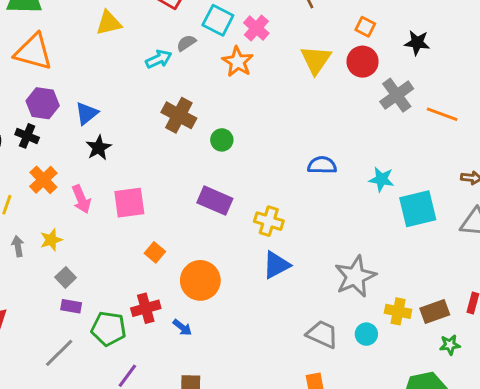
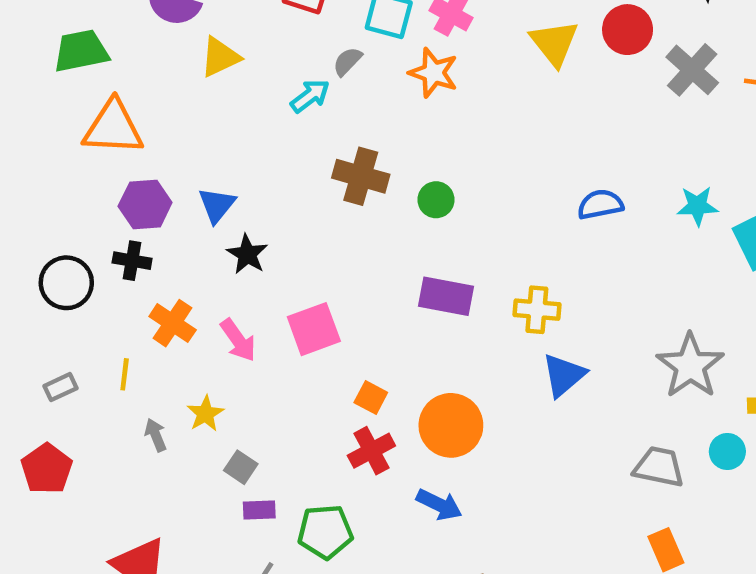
red cross: (146, 308) -> (371, 451), moved
blue arrow: (182, 327) -> (439, 505), size x1.4

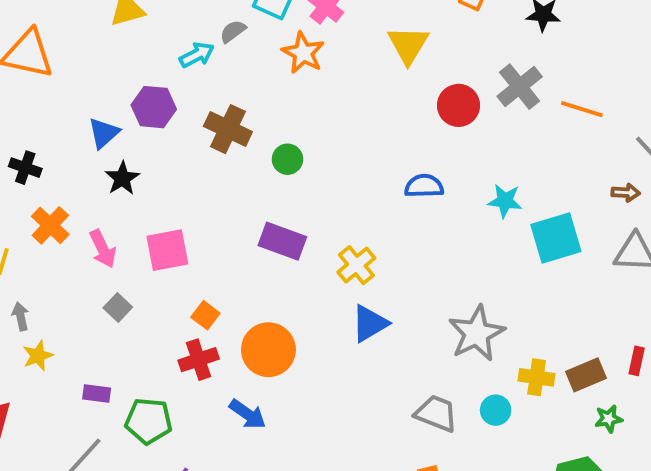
red circle: (628, 30) -> (458, 105), moved
purple hexagon: (145, 204) -> (154, 107), moved
yellow cross: (537, 310) -> (356, 265), turned 36
yellow star: (205, 414) -> (38, 356), moved
gray square: (241, 467) -> (118, 308), moved

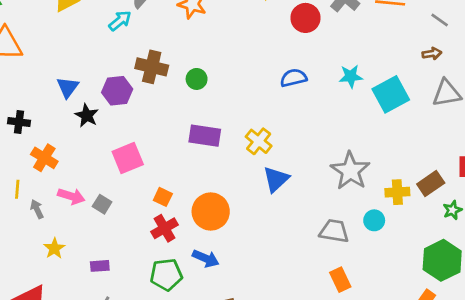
purple hexagon: (154, 107) -> (117, 91), moved
pink arrow: (103, 249) -> (71, 196), moved, turned -35
gray arrow: (21, 316) -> (37, 209), moved
green pentagon: (149, 421) -> (166, 275), moved

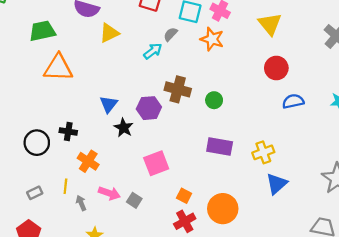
red circle: (305, 18) -> (276, 68), moved
yellow cross: (259, 141) -> (263, 152), turned 30

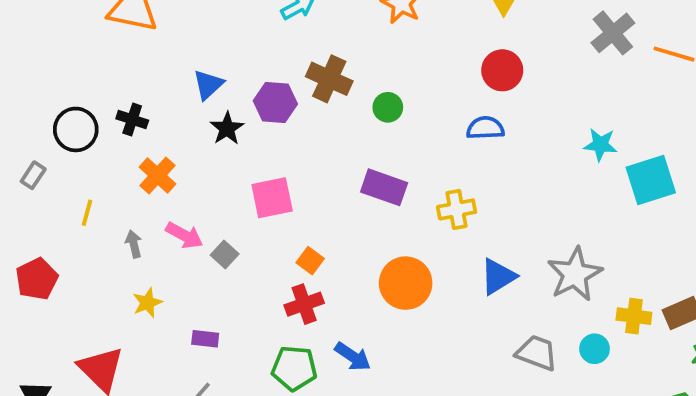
blue semicircle: (293, 101) -> (485, 128), moved
blue triangle: (277, 184) -> (498, 277), moved
yellow line: (65, 186) -> (87, 213), moved
gray rectangle: (35, 193) -> (33, 175), moved, turned -40
orange circle: (223, 209) -> (406, 283), moved

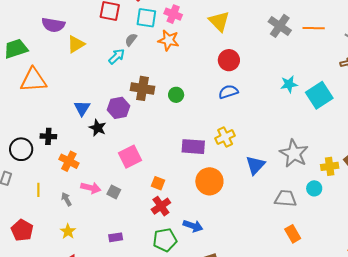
purple rectangle: (384, 187) -> (193, 147), moved
yellow star: (147, 303) -> (68, 231), moved

